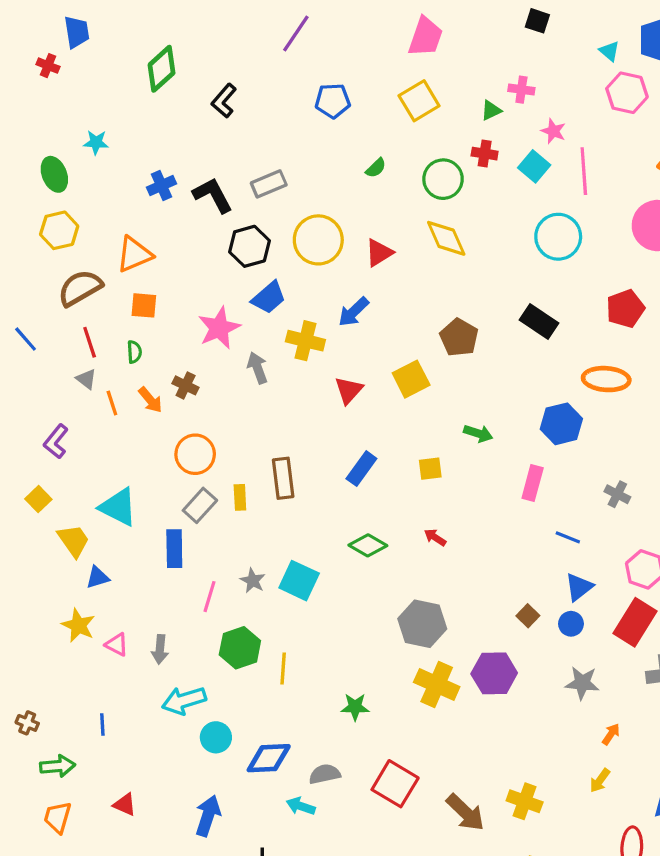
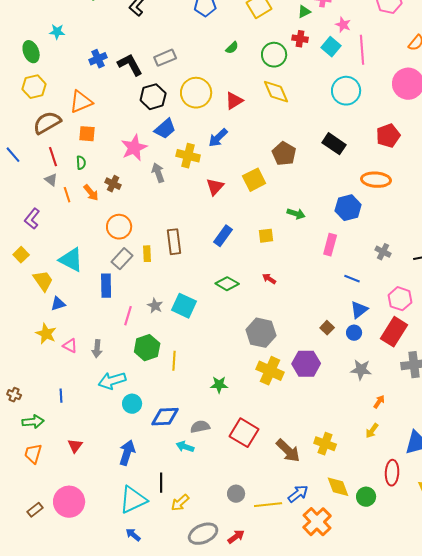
red triangle: (125, 804) -> (75, 446), turned 42

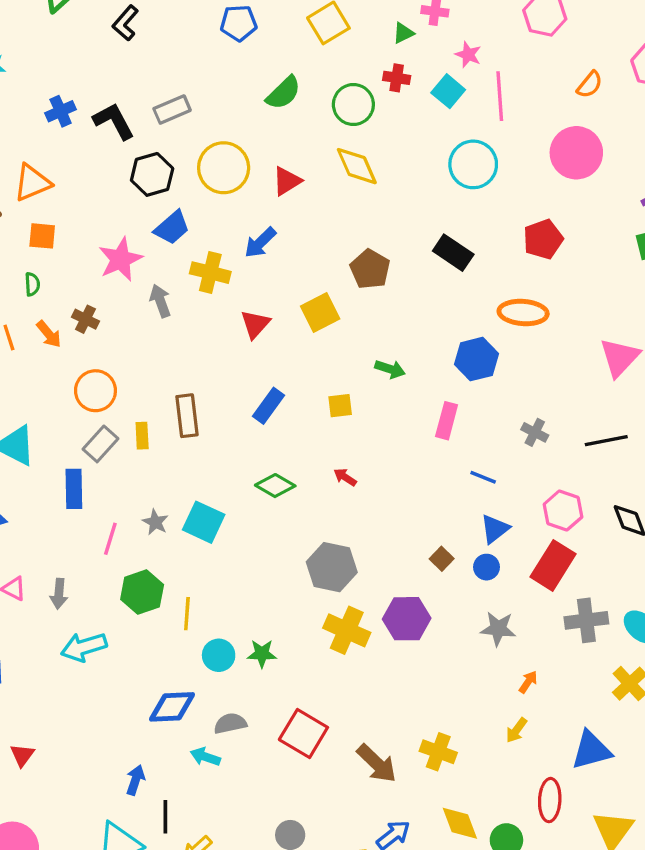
green semicircle: (232, 48) -> (283, 93), size x1.6
cyan circle: (132, 404) -> (219, 655), moved
blue arrow: (127, 453) -> (135, 780), moved, size x0.7

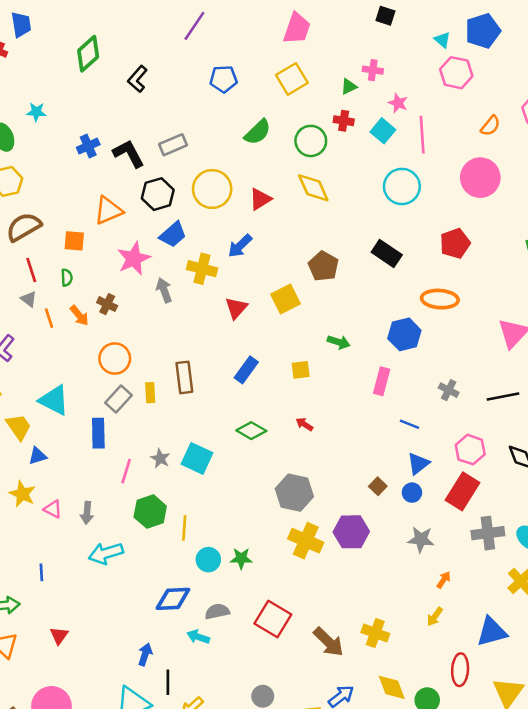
orange triangle: (32, 183) -> (108, 211), moved

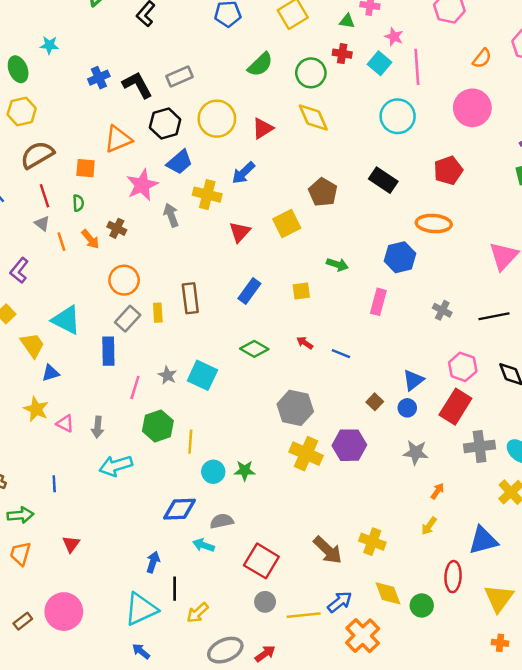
green triangle: (349, 87) -> (347, 21), turned 35
blue line: (409, 424) -> (341, 354), moved
red square: (273, 619) -> (261, 561), moved

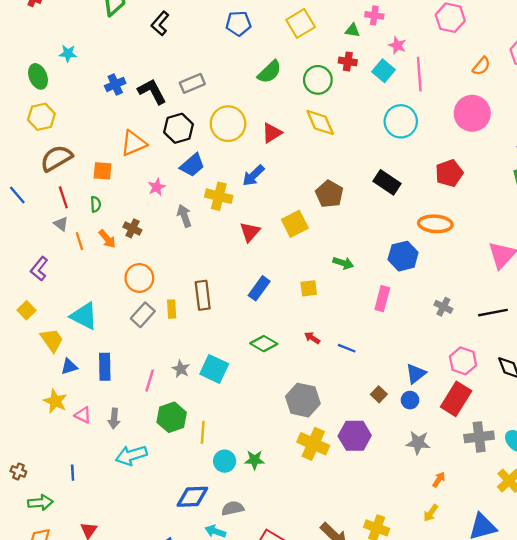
pink star: (142, 185) -> (157, 187), size x0.6
blue rectangle: (108, 351) -> (105, 367), moved

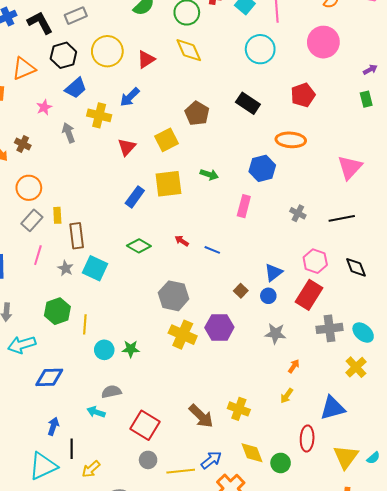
yellow square: (309, 288) -> (168, 184), moved, size x1.8
brown rectangle: (203, 295) -> (77, 236), moved
pink line: (150, 380) -> (38, 255), moved
blue diamond: (192, 497) -> (49, 377), moved

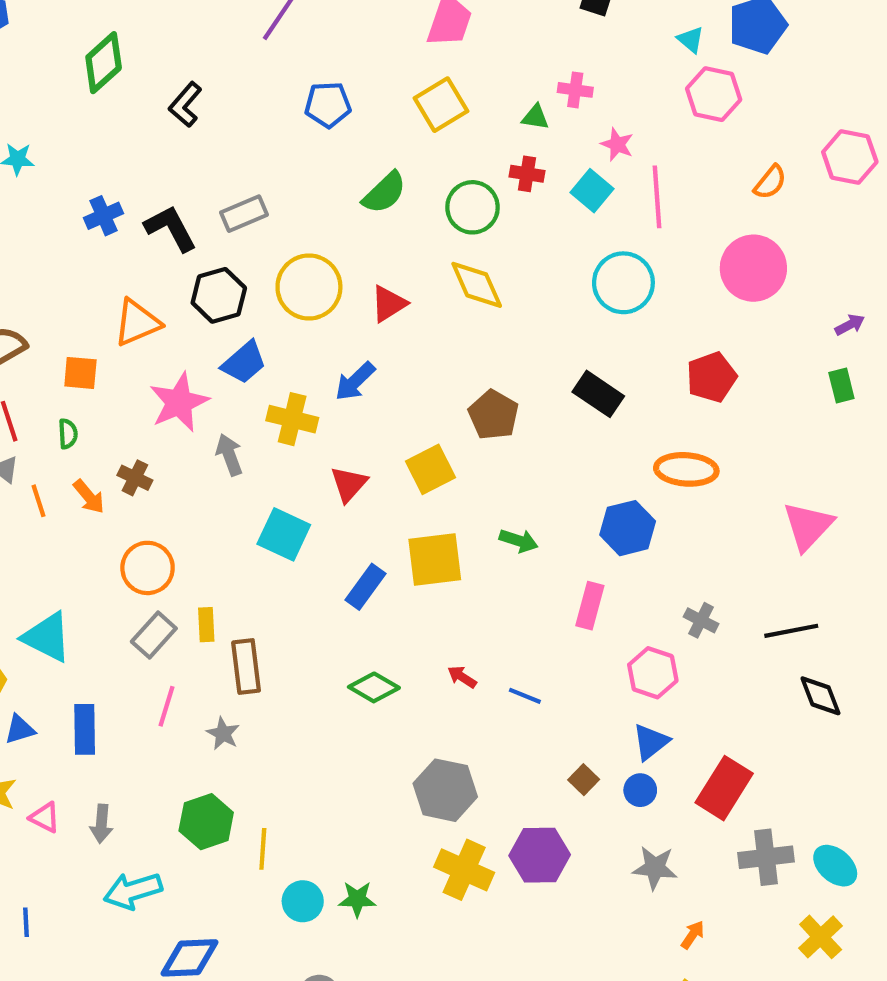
pink star: (44, 107) -> (179, 402), size x1.8
pink hexagon: (315, 261) -> (653, 673), moved
black diamond: (356, 267) -> (821, 696), moved
cyan square: (95, 268) -> (284, 534), moved

